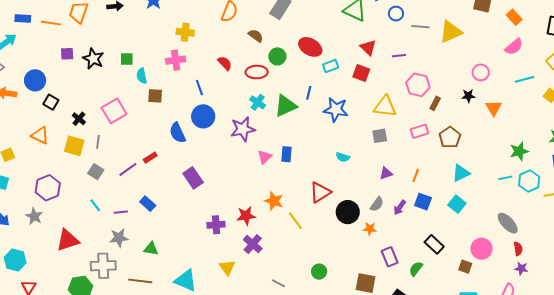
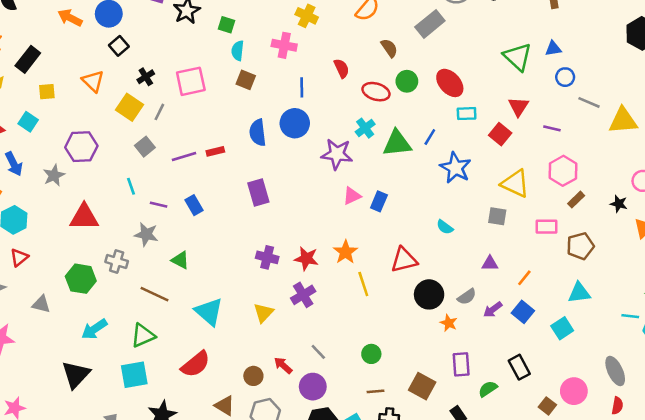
gray cross: (103, 266) -> (117, 261), size x0.7

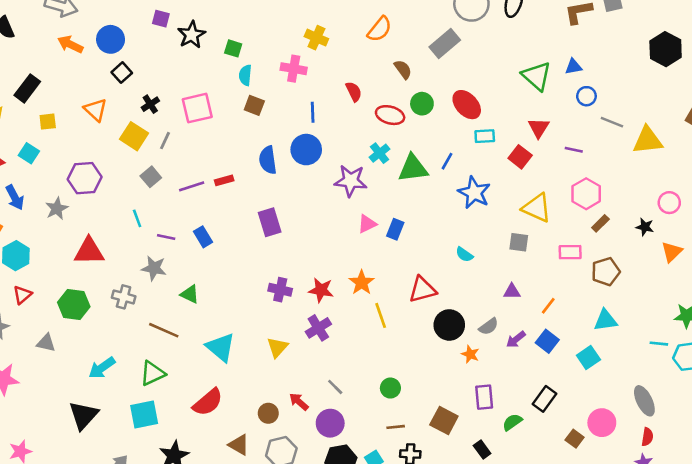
green hexagon: (81, 279) -> (74, 305), moved
black rectangle: (519, 367) -> (544, 399), turned 65

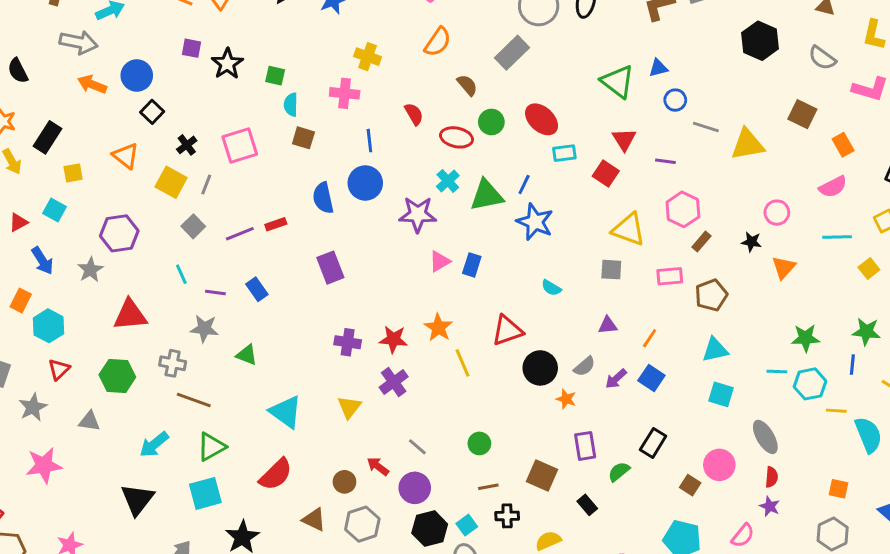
blue star: (474, 193) -> (535, 222), moved
brown line: (164, 330) -> (194, 400), moved
cyan square: (588, 357) -> (721, 394), moved, turned -35

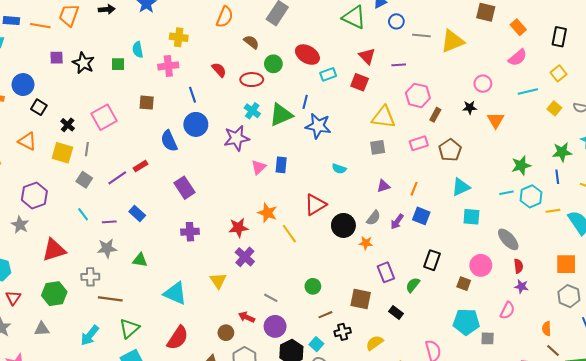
cyan semicircle: (291, 105) -> (138, 50), moved
purple cross: (348, 342) -> (190, 232), moved
orange square: (838, 489) -> (566, 264), size x1.5

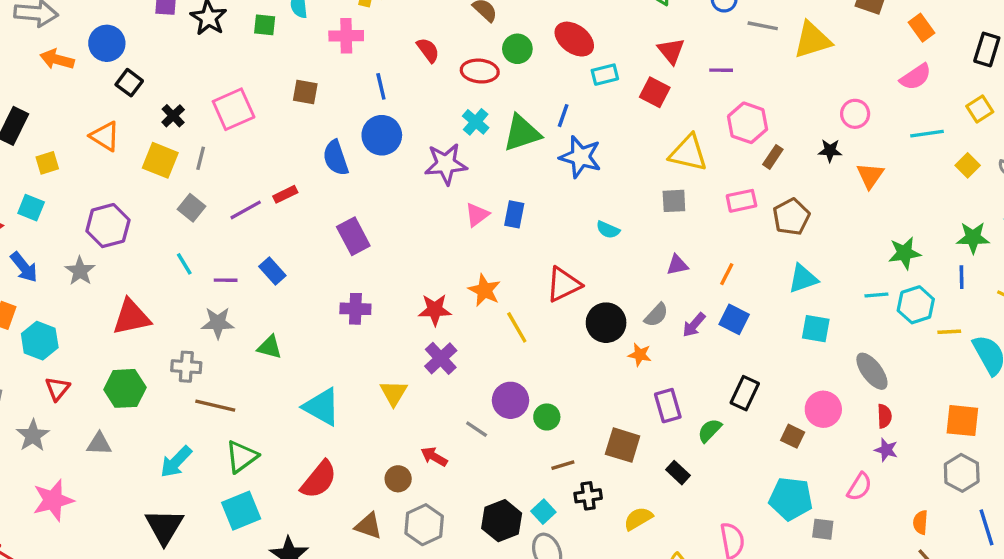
purple circle: (275, 326) -> (510, 400), moved

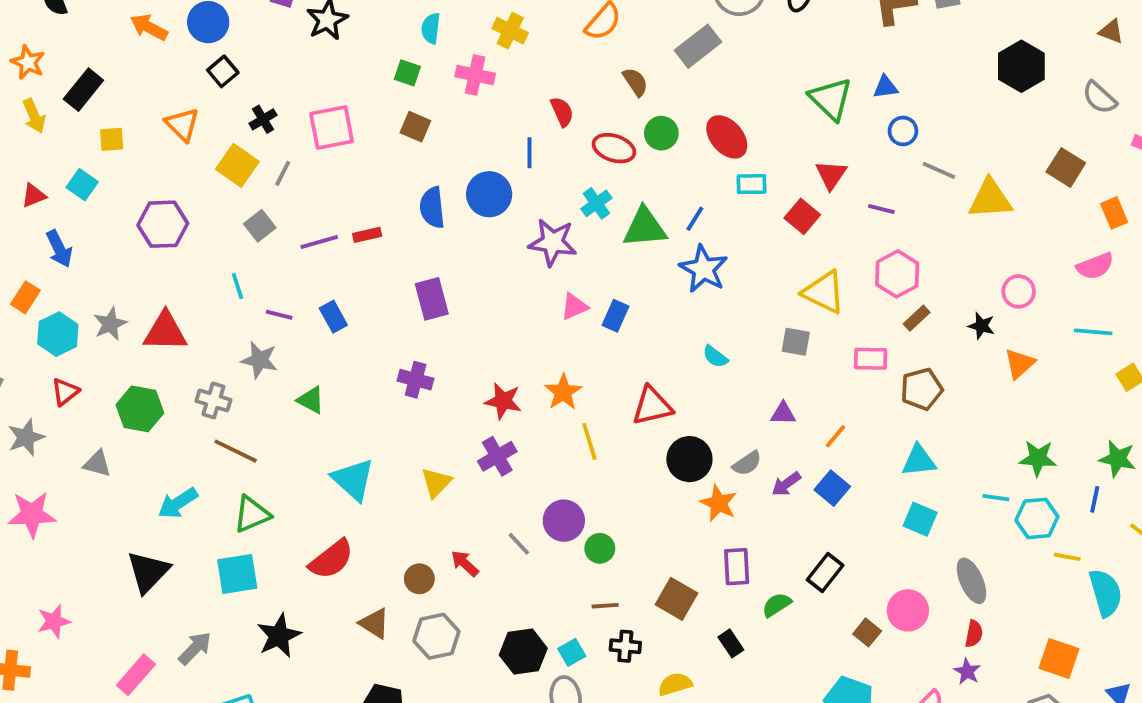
green square: (265, 25) -> (407, 73), moved
blue line: (381, 86) -> (529, 153), moved
gray star: (80, 271) -> (110, 324), moved
orange star: (640, 355) -> (719, 503), size x1.4

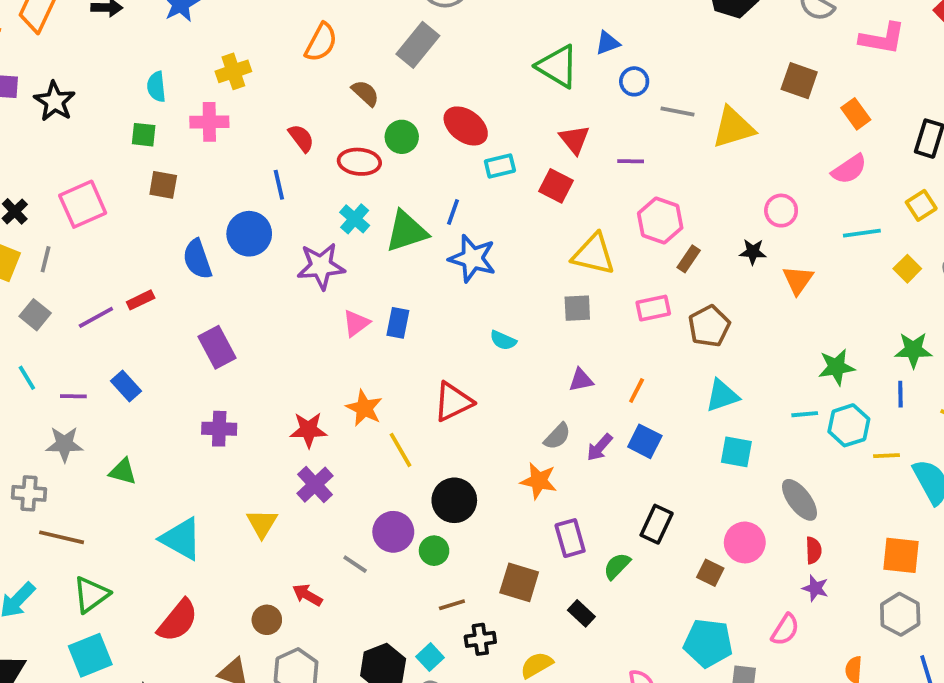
yellow cross: (510, 31) -> (233, 71), turned -32
black circle: (689, 459) -> (454, 500), moved

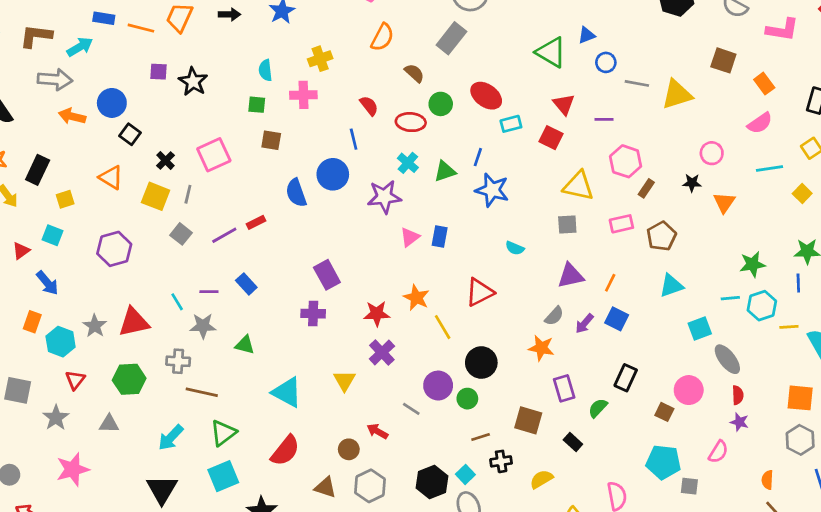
green triangle: (407, 231) -> (445, 171), size x0.7
purple rectangle: (217, 347) -> (327, 275), moved
cyan line: (27, 378) -> (177, 302), moved
purple triangle: (581, 380) -> (571, 276), size x1.5
cyan square: (736, 452) -> (700, 328), moved, turned -30

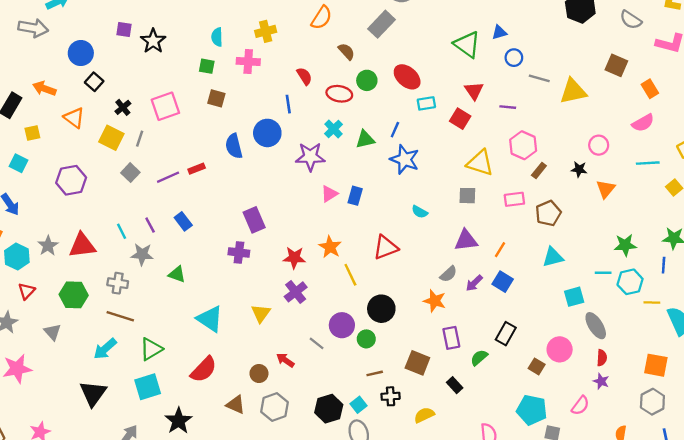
orange arrow: (72, 116) -> (44, 89), moved
purple line: (209, 292) -> (150, 225), turned 56
brown line: (202, 392) -> (120, 316), moved
gray triangle: (109, 424) -> (52, 332), turned 42

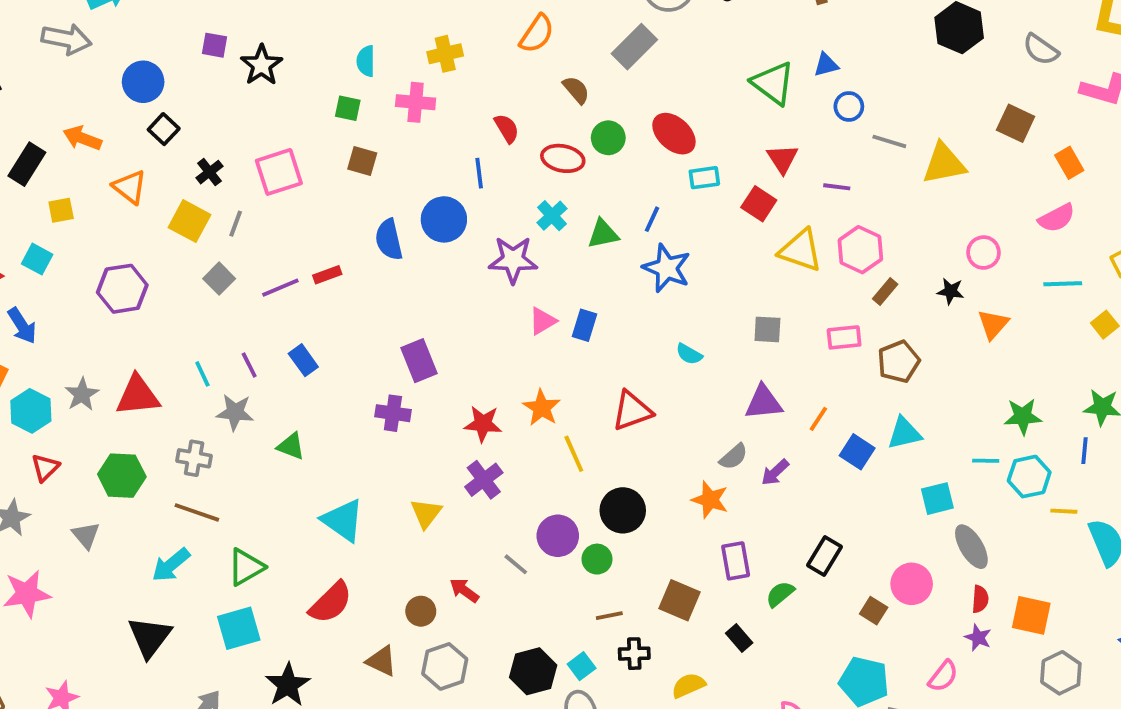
yellow triangle: (480, 163) -> (801, 250), moved
blue square: (503, 282) -> (857, 452), moved
orange square: (656, 365) -> (1031, 615), moved

